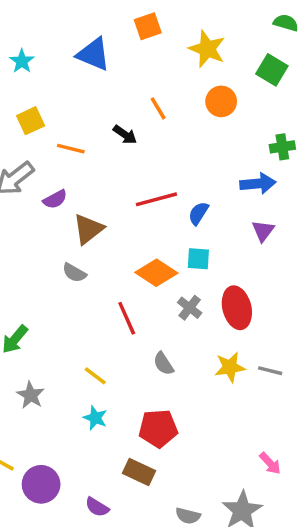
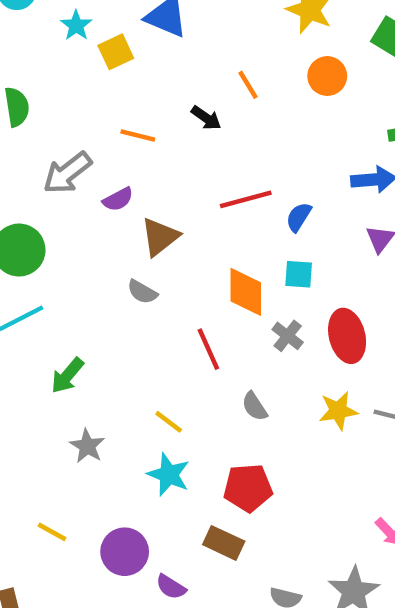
yellow square: (31, 121) -> (116, 52), moved
orange diamond: (156, 273) -> (246, 292), turned 57
cyan star: (95, 418) -> (169, 475), size x1.4
purple circle: (41, 484) -> (125, 552), moved

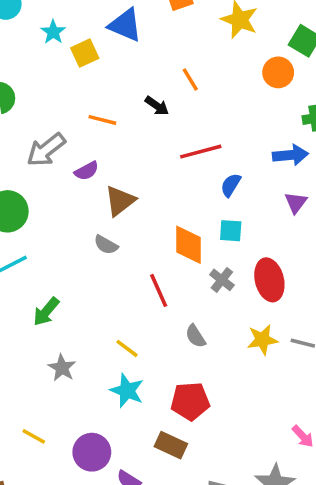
orange circle: (327, 76) -> (278, 72), moved
red line: (246, 199) -> (201, 152), moved

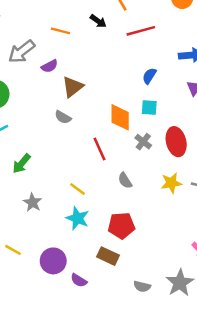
red line: (201, 152) -> (141, 31), moved

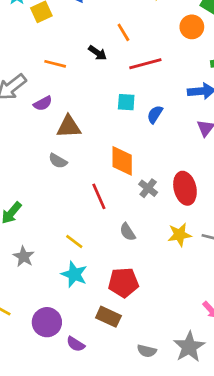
brown triangle: (73, 87) -> (69, 127), turned 35
cyan square: (149, 108) -> (126, 102), moved

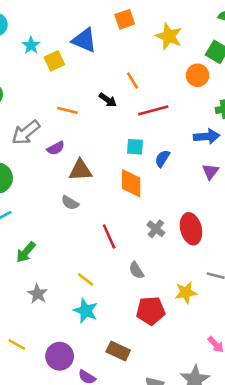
orange diamond: (122, 161) -> (131, 183), moved
yellow star: (180, 235) -> (186, 292), moved
red pentagon: (123, 283) -> (151, 311), moved

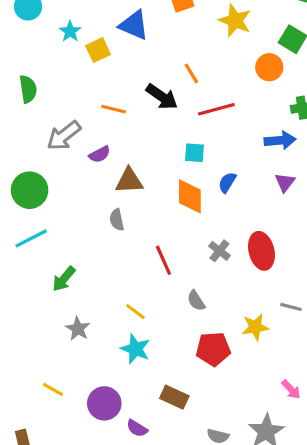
black arrow: (108, 100) -> (162, 97), size x1.5
blue semicircle: (162, 159) -> (227, 182), moved
gray semicircle: (70, 203) -> (117, 220), turned 48

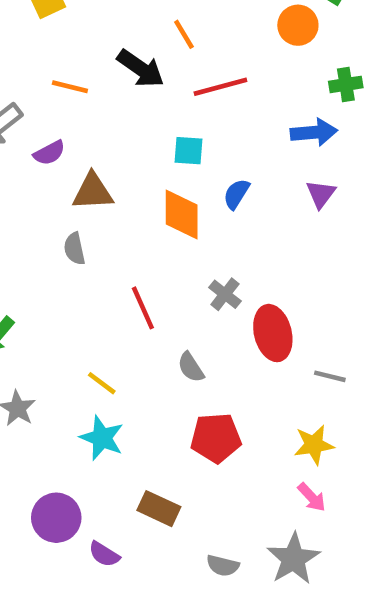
red ellipse: (261, 251) -> (273, 333), moved
yellow star: (255, 327) -> (314, 445), moved
pink arrow: (291, 389) -> (312, 497), moved

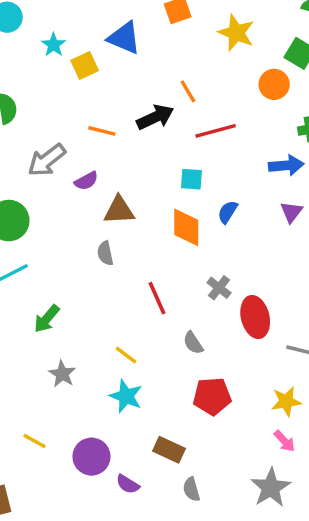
black arrow: (141, 69) -> (155, 117), turned -60
gray semicircle: (223, 566) -> (191, 489), moved, turned 60

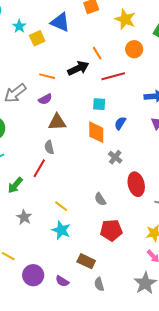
orange circle: (274, 84) -> (134, 49), moved
purple semicircle: (86, 181) -> (45, 99), moved
gray cross: (219, 288) -> (115, 157), moved
red line: (157, 298) -> (39, 168), moved, turned 54
purple circle: (91, 457) -> (33, 275), moved

